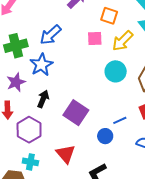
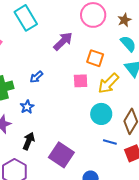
blue arrow: (51, 35) -> (36, 77), size x0.6
blue star: (41, 65) -> (27, 107), size x0.6
blue line: (120, 120) -> (110, 142), moved, turned 40

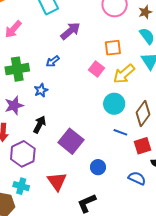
purple arrow: (63, 41) -> (70, 31), moved
orange square: (95, 58) -> (113, 48), turned -30
pink square: (81, 81) -> (96, 69), turned 35

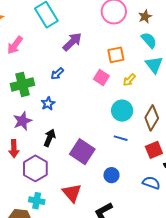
yellow arrow: (124, 74) -> (129, 80), size x0.6
blue line: (120, 132) -> (121, 138), moved

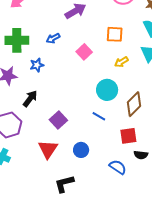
pink square: (101, 77) -> (84, 52), moved
purple square: (82, 152) -> (58, 120), size x0.7
red triangle: (72, 193) -> (48, 149), moved

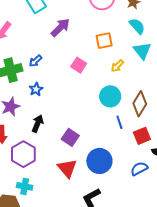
blue arrow: (53, 38) -> (35, 61), moved
blue line: (99, 116) -> (119, 122), moved, turned 56
blue circle: (81, 150) -> (99, 161), size x1.6
blue semicircle: (118, 167) -> (139, 169), turned -48

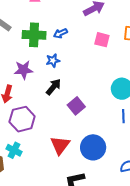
pink square: (79, 65) -> (102, 40), moved, turned -35
black arrow: (38, 123) -> (54, 87), moved
purple square: (70, 137) -> (76, 106), moved

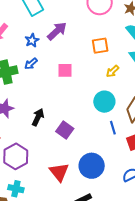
pink square: (102, 40) -> (65, 70), moved
blue star: (53, 61) -> (32, 40), moved

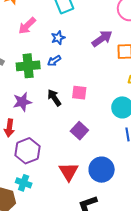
purple arrow: (57, 31) -> (102, 39), moved
pink square: (65, 70) -> (79, 93), moved
black arrow: (38, 117) -> (54, 98), moved, turned -66

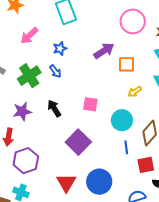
blue arrow: (54, 61) -> (55, 71), turned -96
green cross: (28, 66) -> (29, 76), turned -30
pink square: (79, 93) -> (90, 104), moved
purple square: (79, 131) -> (78, 142), size x1.4

